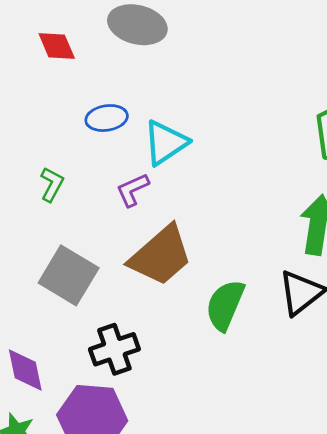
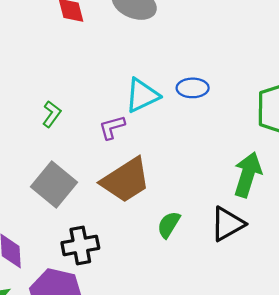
blue ellipse: (107, 118) -> (193, 88), moved
green semicircle: (225, 305) -> (169, 225), size x0.7

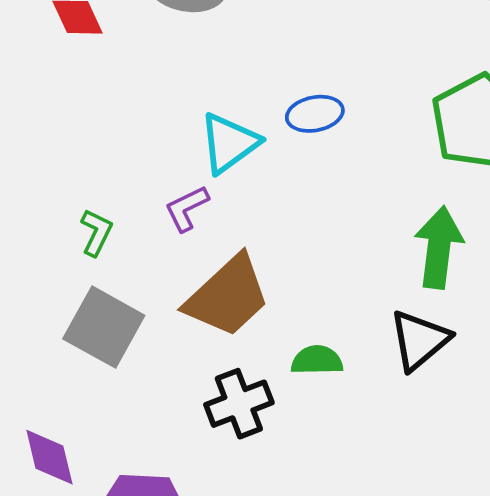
green L-shape: (52, 114) -> (96, 232), moved
green semicircle: (169, 225) -> (317, 360), turned 68
black cross: (80, 245) -> (239, 404), moved

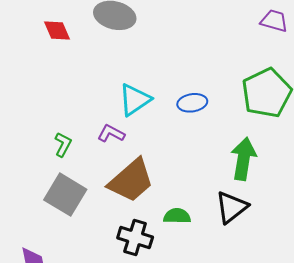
blue ellipse: (315, 114) -> (192, 103), moved
purple L-shape: (187, 208) -> (111, 133), turned 52
black cross: (239, 404) -> (135, 237), turned 36

